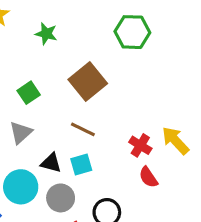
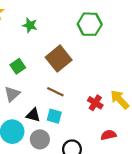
cyan square: (81, 164) -> (54, 116), turned 32
red semicircle: (148, 177) -> (109, 135), moved, turned 112

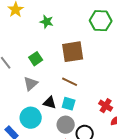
brown square: (59, 59) -> (73, 52), turned 30
red cross: (95, 103) -> (106, 106), moved
gray circle: (40, 139) -> (66, 125), moved

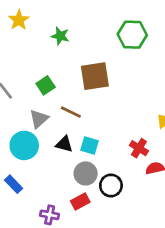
brown line: (70, 82) -> (71, 112), moved
cyan circle: (31, 118) -> (24, 145), moved

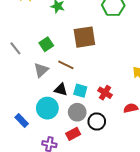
cyan circle: (24, 145) -> (47, 108), moved
red cross: (139, 148) -> (105, 93), moved

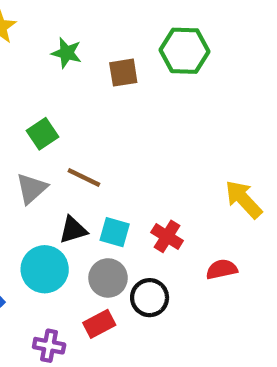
brown square: (84, 37) -> (123, 73), moved, size x0.6
black triangle: (61, 90) -> (73, 230), turned -32

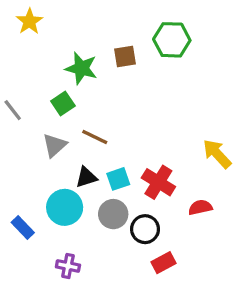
green star: (67, 53) -> (81, 68), moved, size x1.4
cyan square: (115, 232) -> (118, 179), turned -35
red cross: (167, 236) -> (158, 182), size x1.4
red rectangle: (99, 324) -> (163, 263), moved

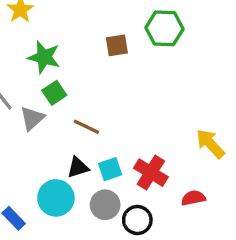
green star: (81, 68) -> (44, 57), moved
gray triangle: (55, 145) -> (32, 118), moved

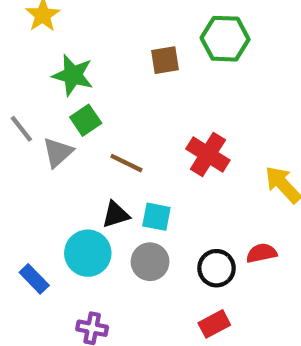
cyan square: (110, 169) -> (156, 217), turned 30
red cross: (151, 173) -> (208, 154), moved
black circle: (137, 220) -> (216, 268), moved

